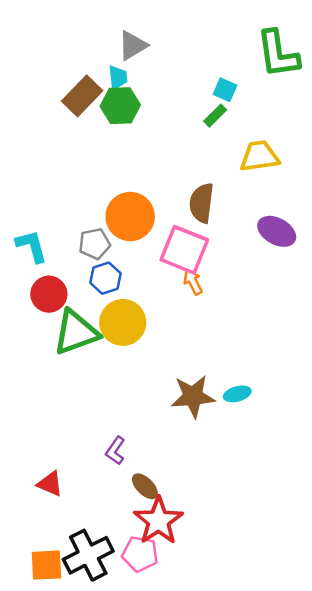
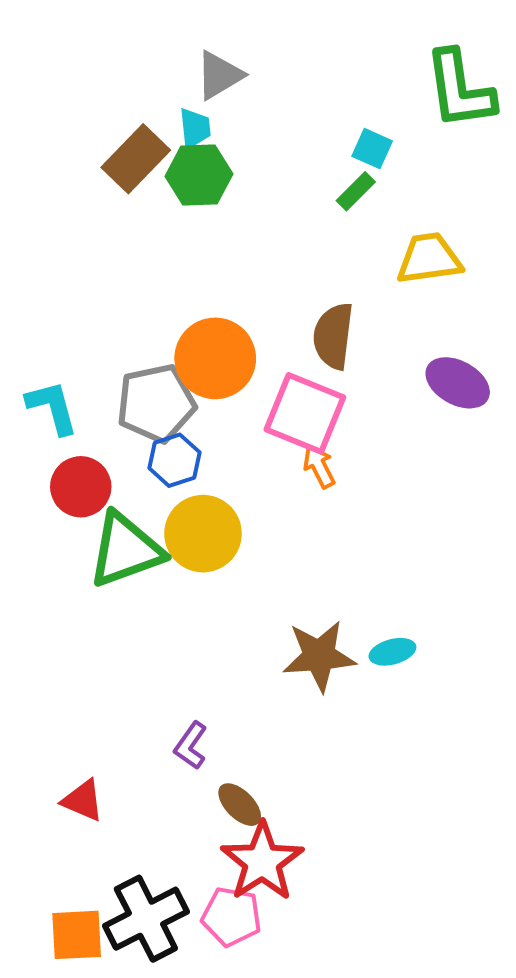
gray pentagon: (94, 244) -> (156, 403), size x1.5

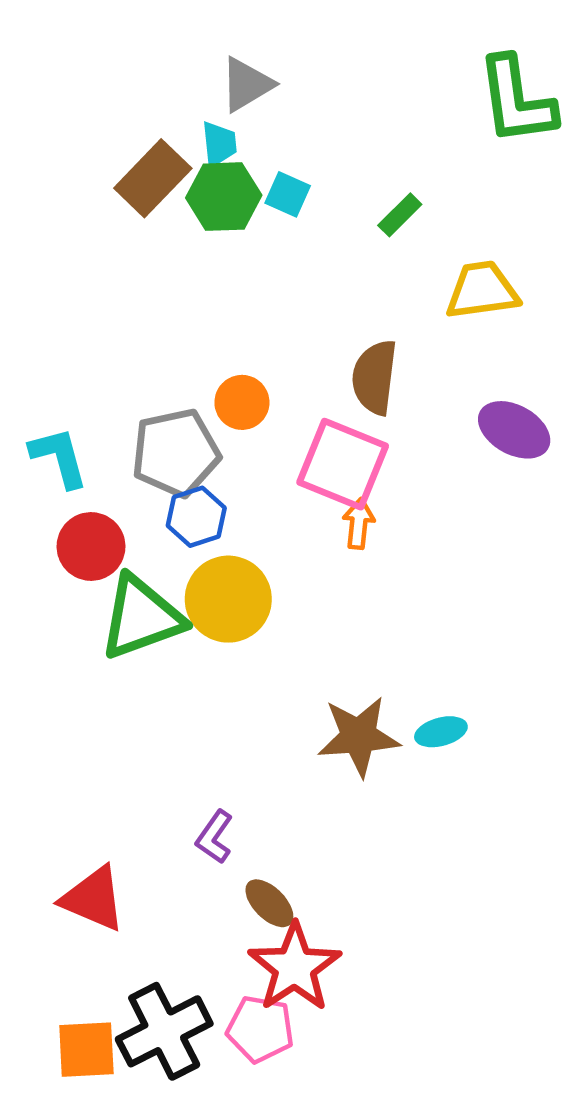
cyan square: (372, 149) -> (288, 194), moved
orange circle: (215, 358) -> (242, 402), size x0.6
orange arrow: (319, 466) -> (359, 524), turned 33
red triangle: (83, 801) -> (93, 899), size x1.4

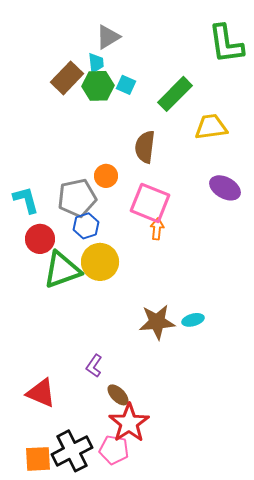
green rectangle: (400, 215) -> (175, 94), size x1.8
brown semicircle: (375, 377) -> (145, 147), moved

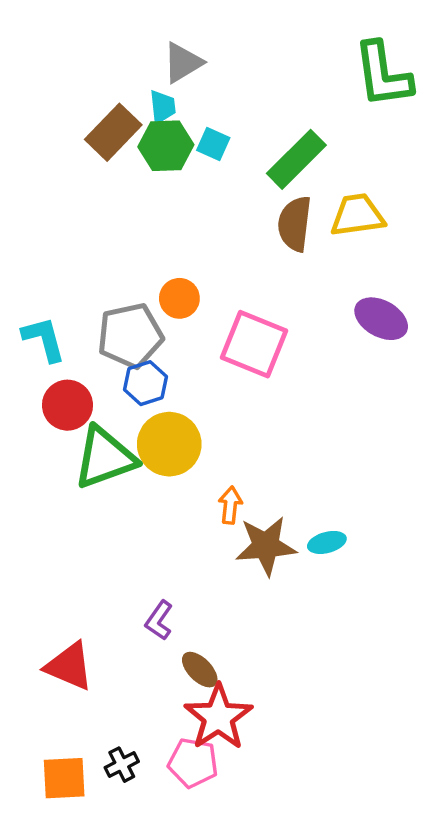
brown semicircle: (145, 147) -> (295, 224), moved
orange arrow: (157, 229) -> (230, 505), moved
black cross: (72, 451) -> (122, 765), size x0.5

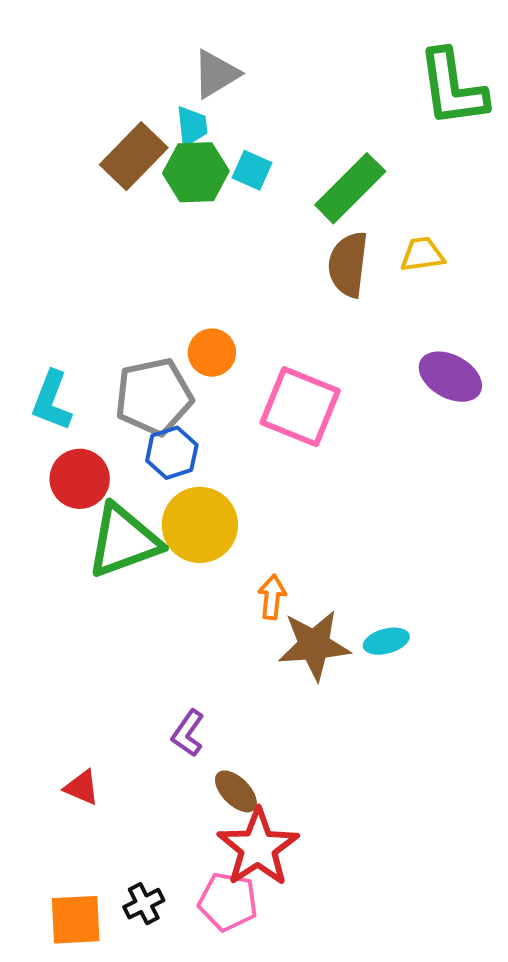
yellow trapezoid: (357, 215) -> (422, 254), size x0.7
cyan L-shape: (44, 339) -> (52, 401), turned -144
red triangle: (69, 666) -> (82, 787), size x0.6

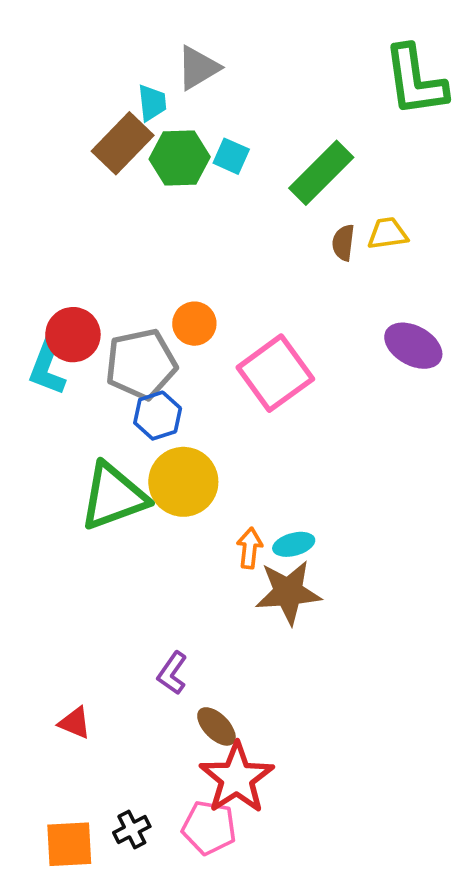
cyan trapezoid: (192, 126) -> (152, 103), moved
brown semicircle: (348, 264) -> (343, 243), moved, size x0.6
pink square: (300, 407) -> (275, 373), turned 32
red circle: (80, 479) -> (73, 335), moved
cyan ellipse: (386, 641) -> (294, 544), moved

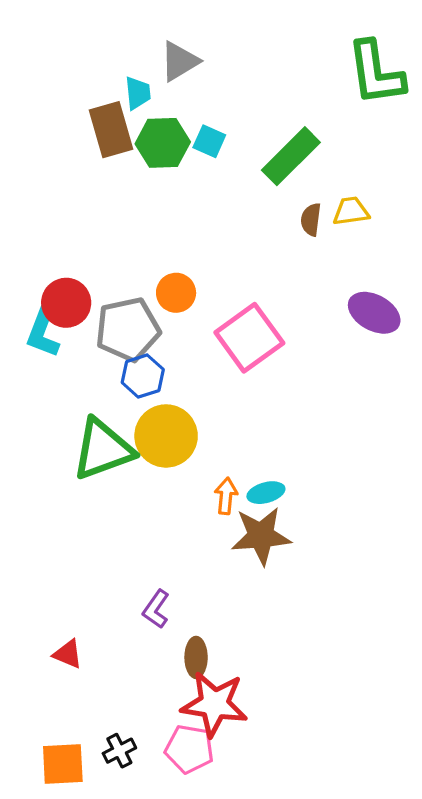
brown rectangle: (123, 143) -> (111, 130), turned -60
brown ellipse: (216, 726) -> (196, 657), turned 45
red star: (237, 778) -> (214, 704), turned -30

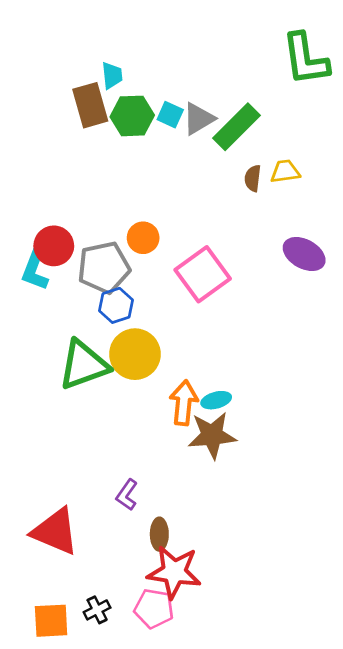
gray triangle: (179, 61) -> (199, 119), moved
orange arrow: (226, 496) -> (184, 403), size x1.5
red triangle: (68, 654) -> (55, 531), size x2.0

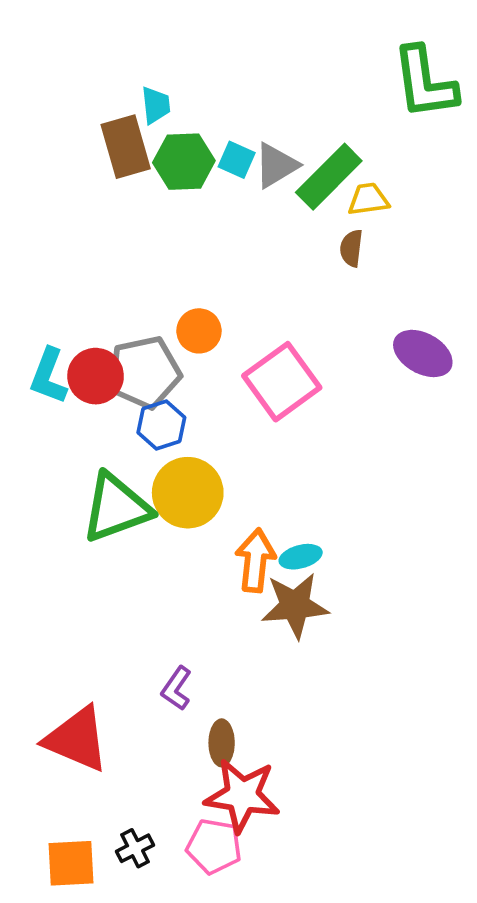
yellow trapezoid: (285, 171) -> (368, 199), moved
red circle: (54, 246) -> (96, 376), moved

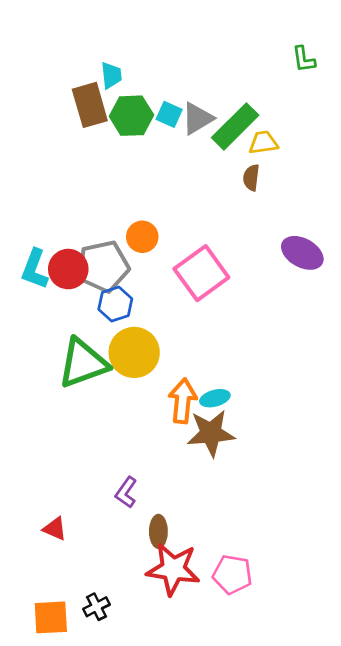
green L-shape: (425, 83) -> (304, 59), size x0.5
red triangle: (77, 739) -> (55, 529), size x0.5
pink pentagon: (214, 846) -> (232, 574), moved

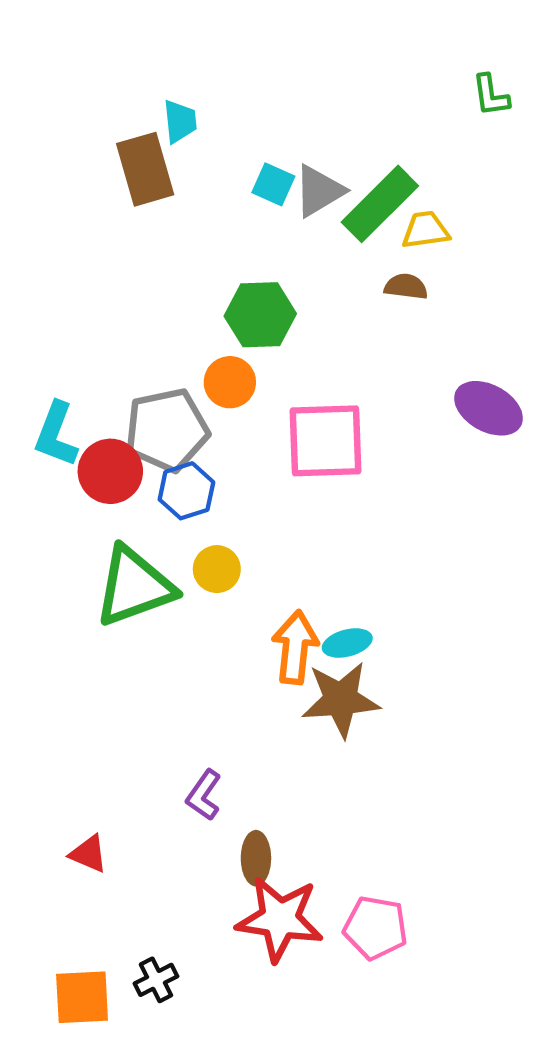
green hexagon: (131, 116) -> (260, 315), moved
brown semicircle: (251, 178) -> (406, 287), turned 90
red circle: (68, 269) -> (110, 471), moved
pink square: (201, 273) -> (325, 441), turned 34
yellow circle: (134, 352) -> (217, 569), size x0.6

